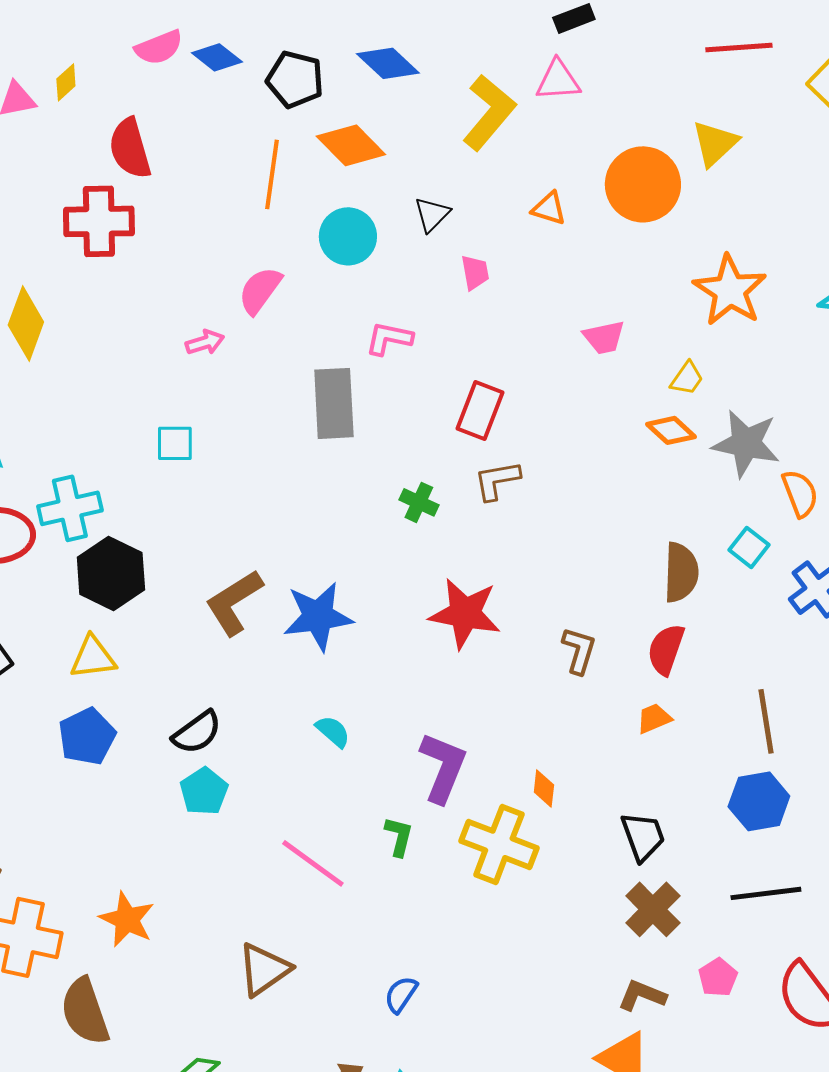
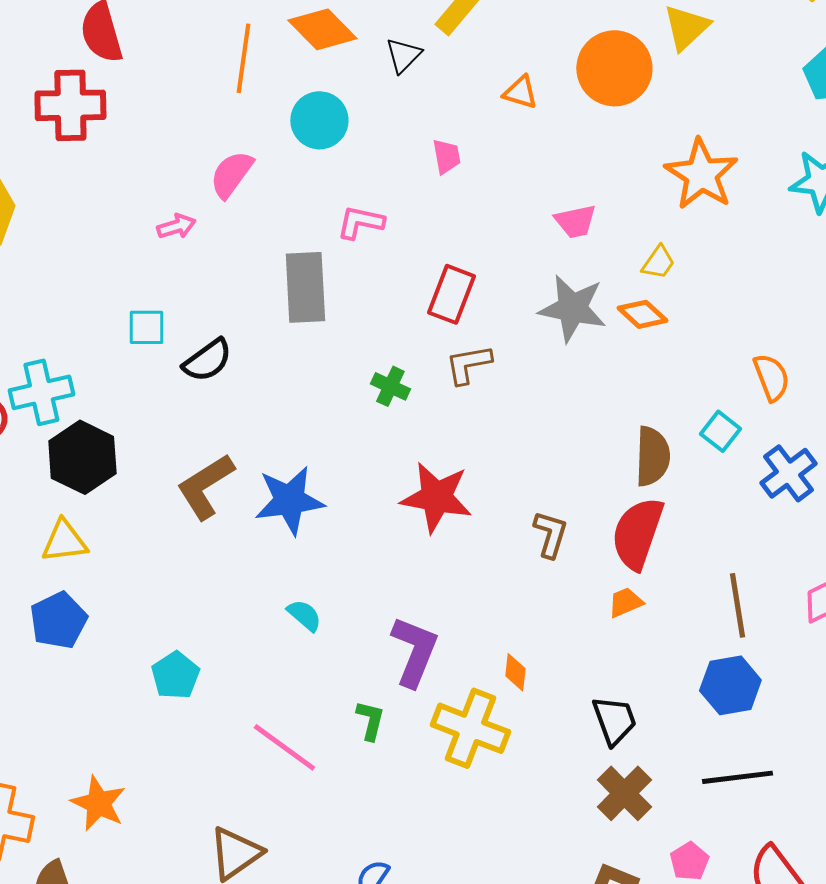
black triangle: (432, 214) -> (403, 55), moved
gray star: (746, 443) -> (572, 308), moved
red semicircle: (666, 649) -> (637, 533), size x1.4
black semicircle: (197, 732) -> (207, 360), moved

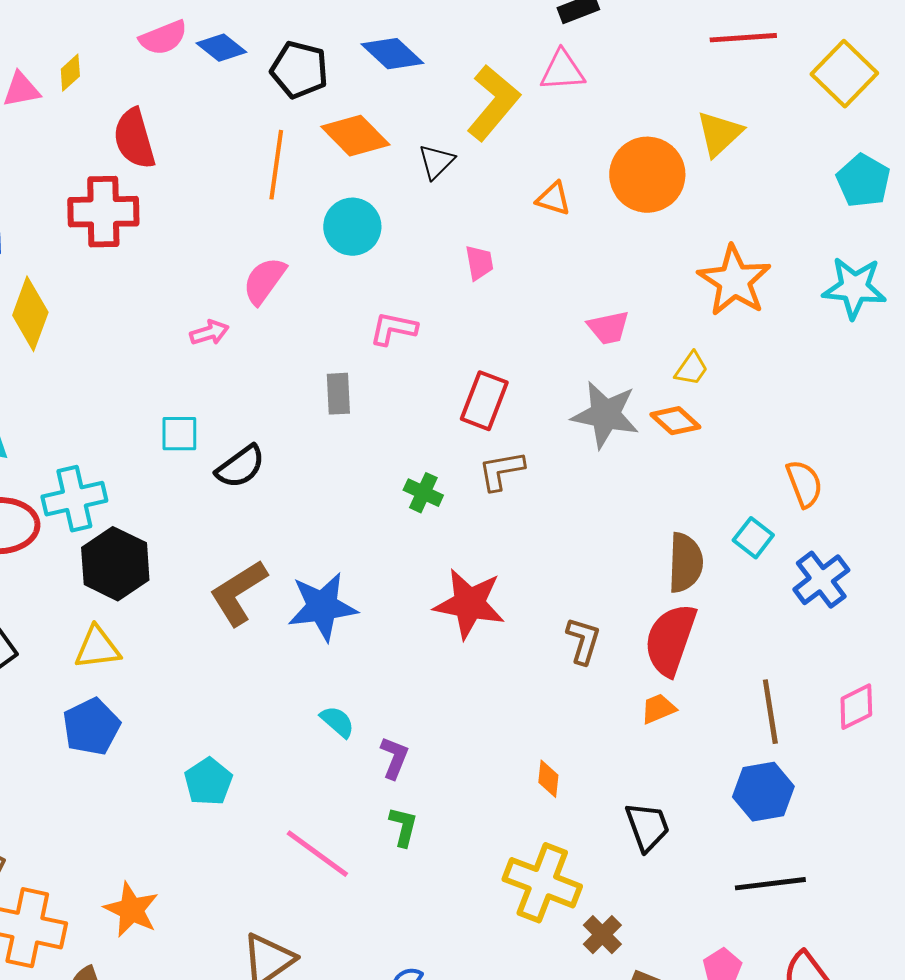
gray rectangle: (305, 287) -> (338, 394), size x0.6
purple L-shape: (414, 651) -> (394, 758), moved, size x0.6
yellow cross: (470, 728) -> (542, 883), moved
brown cross: (624, 793) -> (602, 935), moved, size x0.7

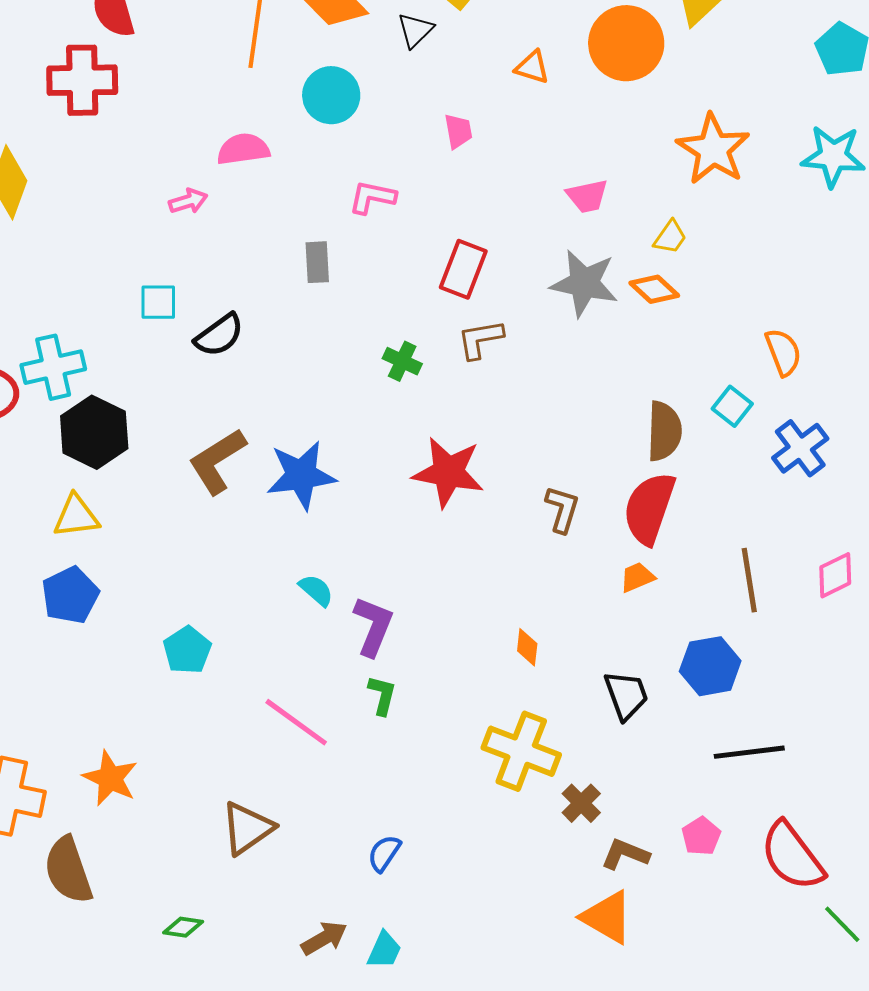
pink semicircle: (264, 281) -> (243, 149), turned 46
purple L-shape: (394, 758) -> (373, 626), size x1.4
blue hexagon: (763, 792) -> (710, 666), moved

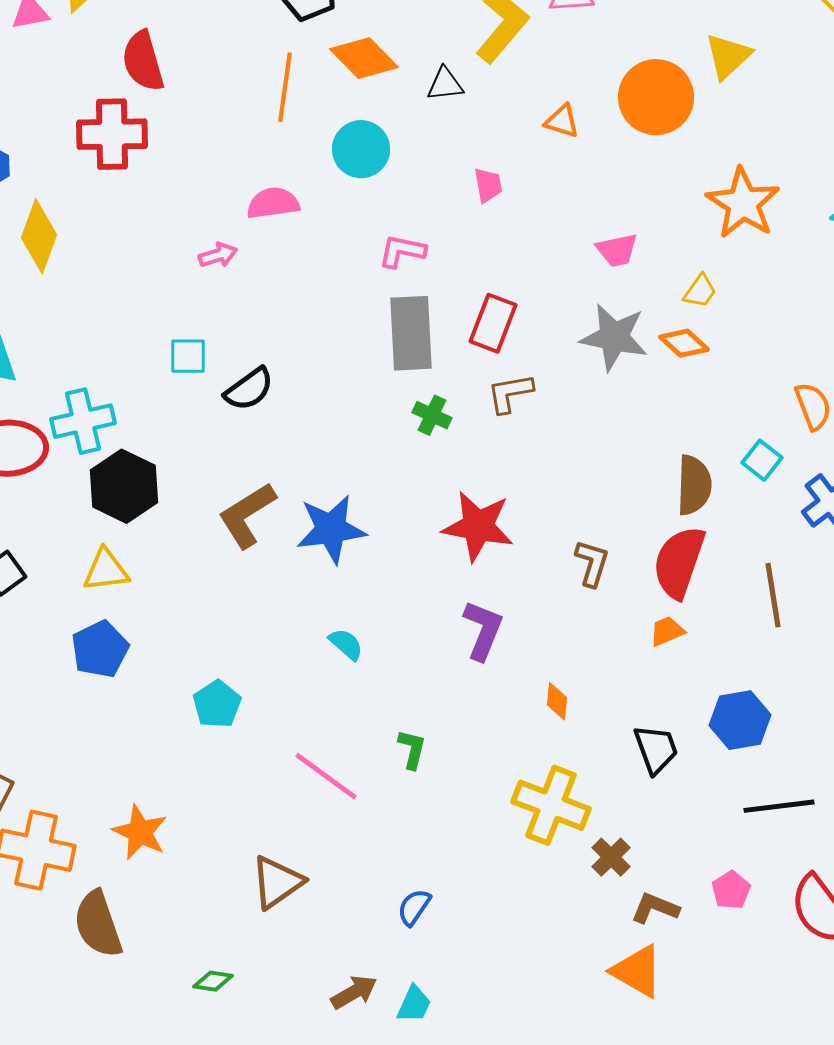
black triangle: (415, 30) -> (445, 84), turned 39
gray rectangle: (317, 262) -> (411, 333), moved, size x1.8
brown line: (749, 580) -> (773, 595), moved
purple L-shape: (373, 626) -> (483, 630), moved

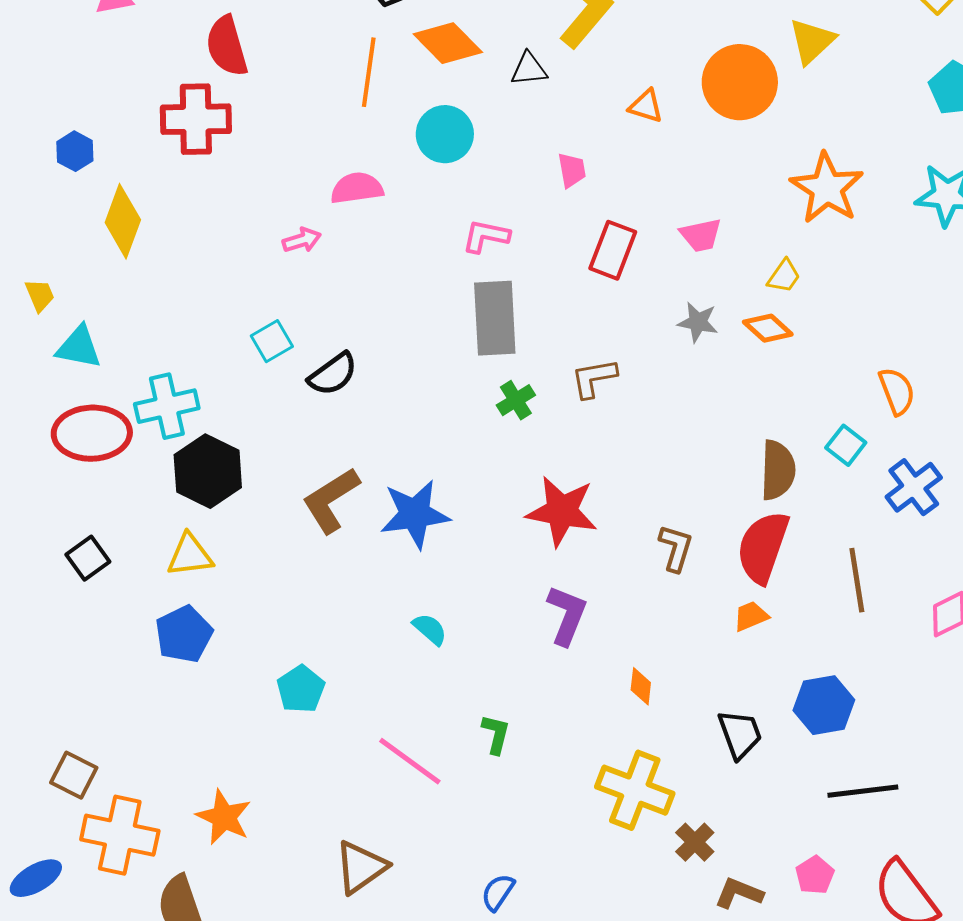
red rectangle: (493, 323) -> (613, 250), moved
gray star: (614, 337) -> (698, 322), size x0.6
cyan square: (188, 356) -> (272, 341), turned -30
green cross: (432, 415) -> (516, 400), turned 33

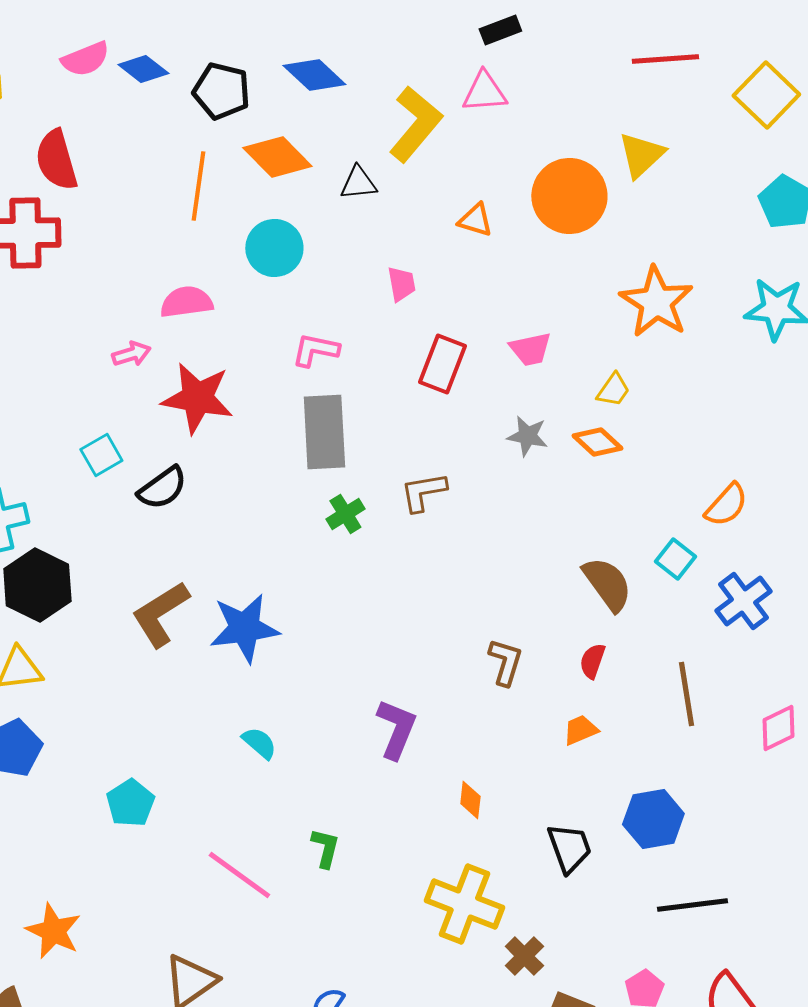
orange semicircle: (897, 391) -> (726, 505), turned 63
brown semicircle: (778, 470) -> (607, 584), turned -38
red star: (562, 511) -> (197, 398), moved
red semicircle: (763, 547) -> (592, 661), size x0.5

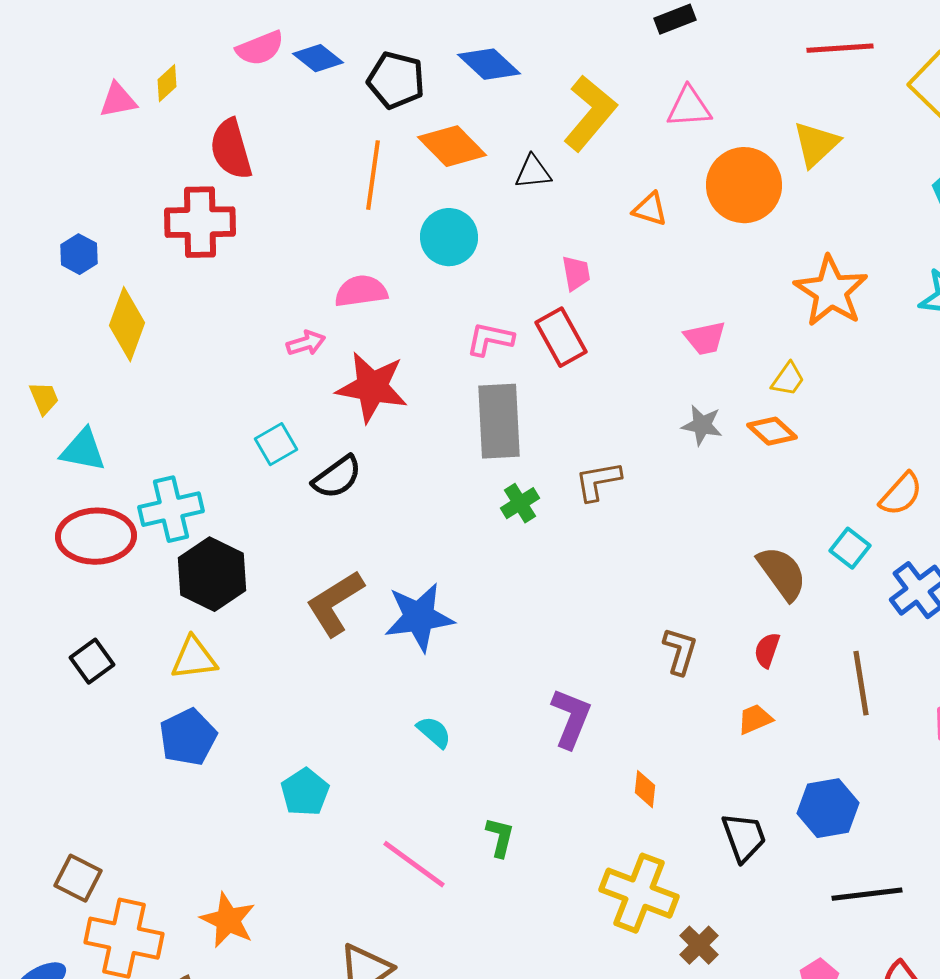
pink triangle: (484, 92) -> (689, 107), moved
red rectangle: (442, 364) -> (561, 337), moved, turned -50

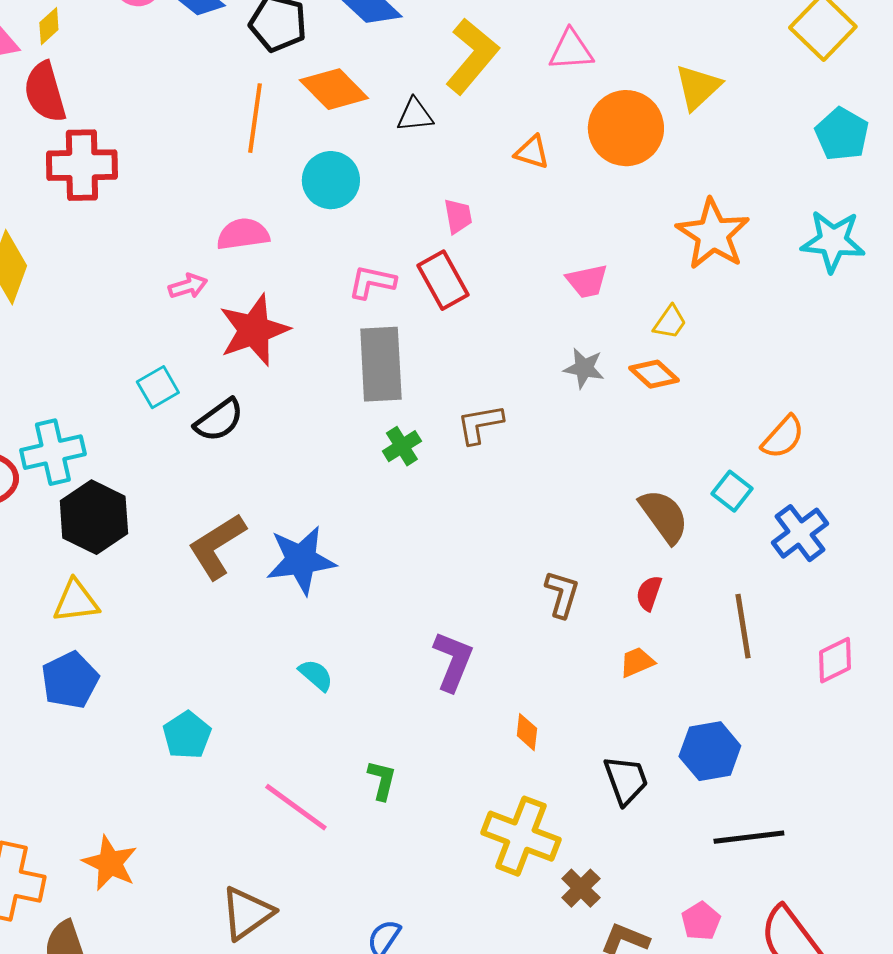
red semicircle: (231, 149) -> (45, 92), moved
red star: (372, 387) -> (254, 330), turned -30

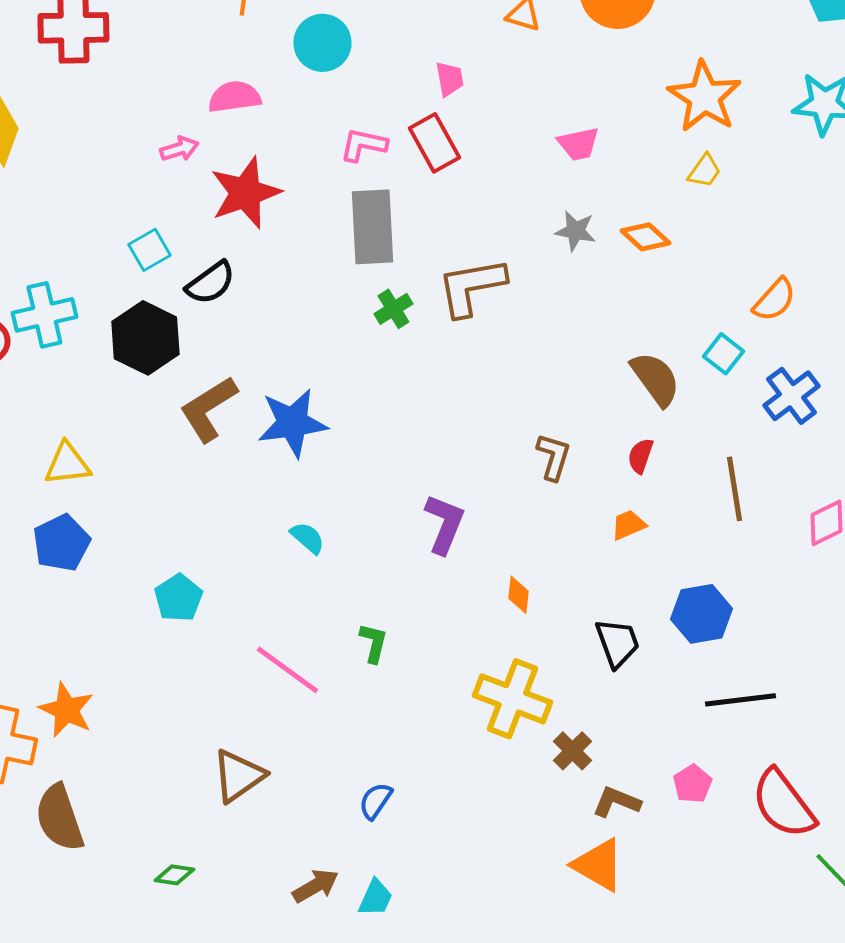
yellow trapezoid: (670, 322) -> (704, 171), moved
brown L-shape: (480, 424) -> (471, 287), size x1.5
black hexagon: (94, 517) -> (145, 338), moved
orange star: (110, 863) -> (66, 710), moved

